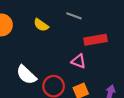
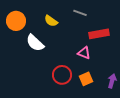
white semicircle: (26, 75) -> (35, 43), moved

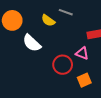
gray line: (80, 13) -> (66, 12), moved
red circle: (62, 75) -> (63, 65), moved

